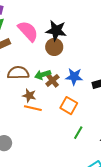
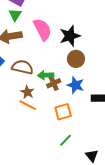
black star: (56, 31) -> (70, 36), turned 30
brown circle: (54, 47) -> (76, 59), moved
orange square: (69, 106) -> (63, 112), turned 30

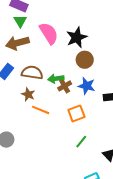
brown star: (27, 92) -> (28, 94), moved

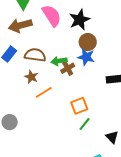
blue star: (87, 86) -> (86, 57), moved
orange line: (41, 110) -> (44, 92), turned -54
orange square: (76, 113) -> (79, 106), moved

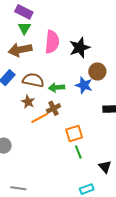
pink semicircle: (52, 16) -> (52, 42), turned 35
brown circle: (88, 42) -> (97, 72), moved
brown cross: (68, 68) -> (54, 108), moved
green line: (85, 124) -> (78, 152), turned -64

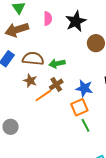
pink semicircle: (52, 42) -> (48, 19), size x0.6
blue star: (84, 85) -> (84, 88), moved

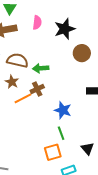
blue star: (84, 88) -> (63, 110), moved
orange square: (79, 107) -> (53, 152), moved

